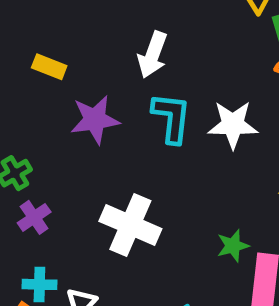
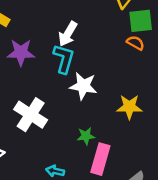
white arrow: (153, 55) -> (68, 34), moved
white star: (233, 125) -> (83, 86), moved

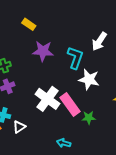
white arrow: (68, 34) -> (99, 41), moved
pink rectangle: (100, 159) -> (70, 104), moved, turned -55

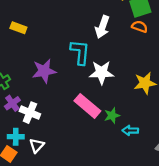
purple star: (43, 51) -> (44, 71), moved
white cross: (47, 99) -> (30, 113), moved, size x0.7
cyan arrow: (64, 143) -> (130, 130), moved

